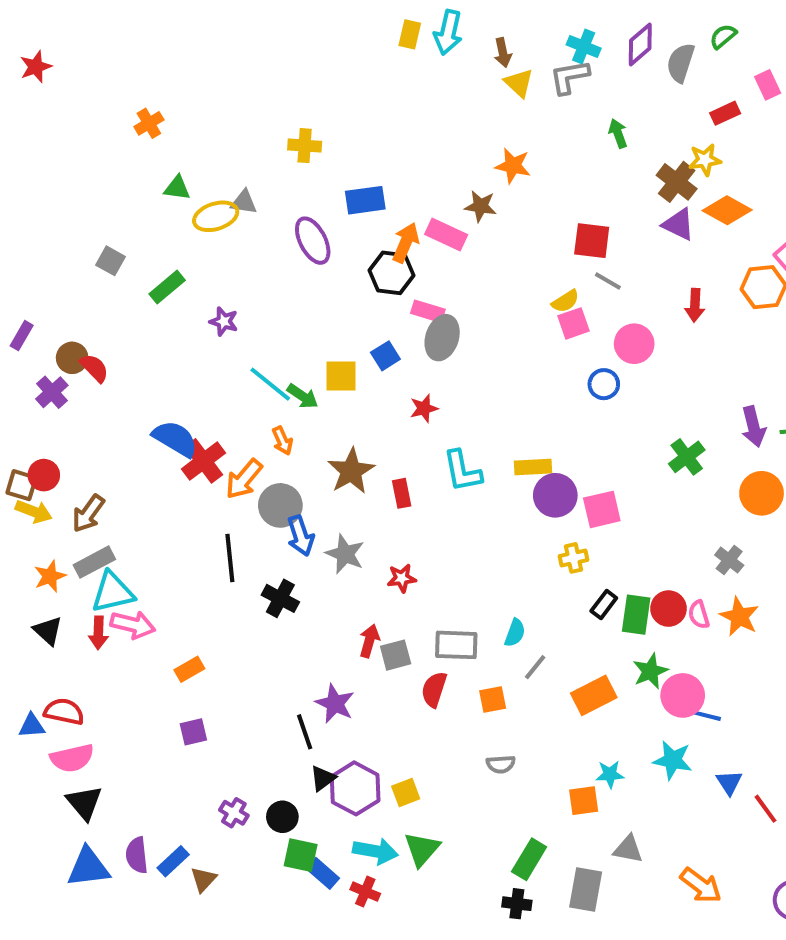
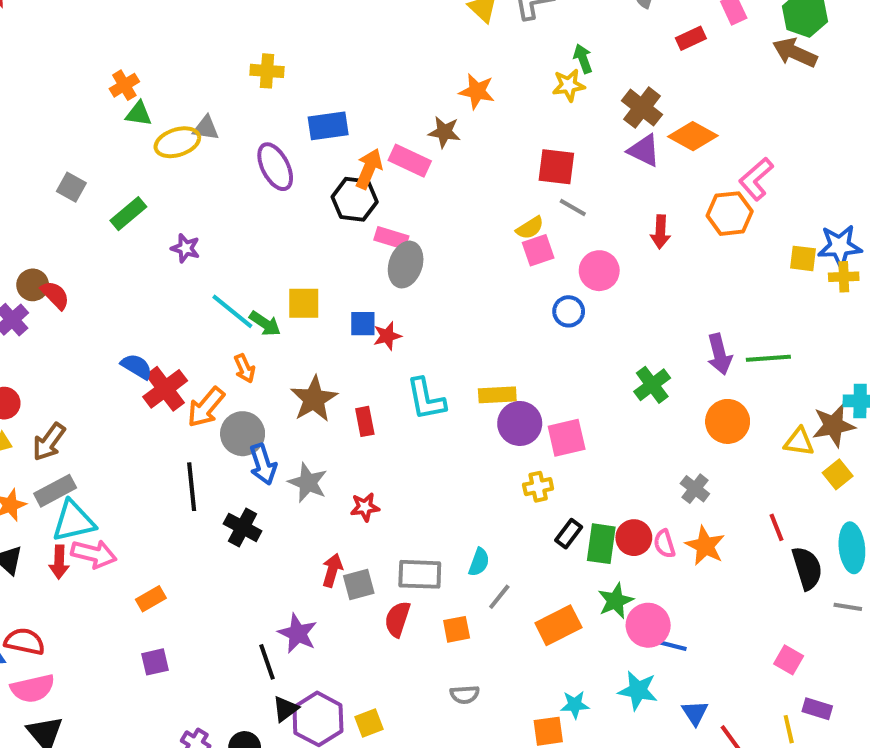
orange cross: (149, 123) -> (124, 85), moved
yellow star: (705, 160) -> (569, 85), moved
blue square: (385, 356) -> (363, 324), moved, turned 32
blue semicircle: (175, 439) -> (137, 366), size x0.7

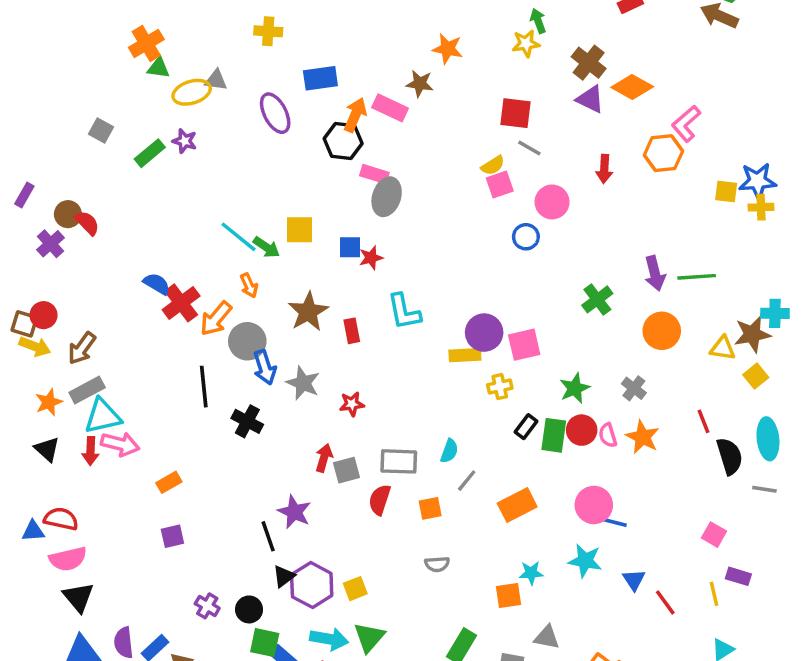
orange cross: (124, 85) -> (146, 43), size x1.4
purple star: (185, 248) -> (185, 141), moved
yellow rectangle: (497, 395) -> (465, 355), moved
green star: (615, 601) -> (575, 388), moved

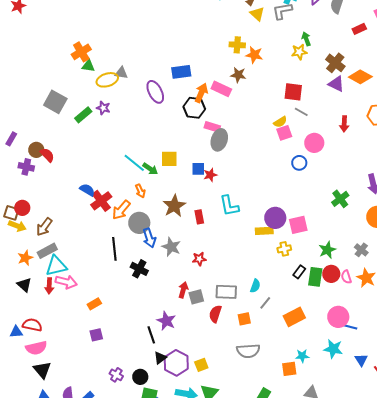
yellow cross: (268, 31) -> (237, 45), moved
gray square: (101, 131) -> (55, 102), size x1.6
purple cross: (51, 244) -> (26, 167), turned -35
gray semicircle: (437, 564) -> (248, 351), size x1.6

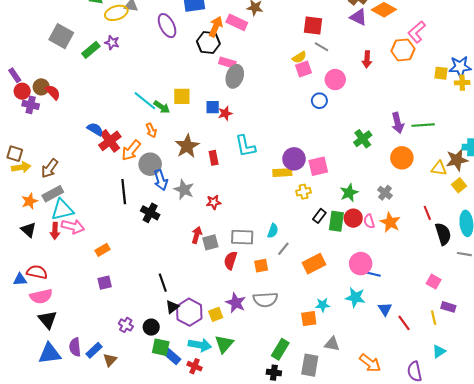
purple rectangle: (11, 139) -> (15, 75), turned -64
red circle: (22, 208) -> (22, 91), moved
yellow arrow: (17, 226) -> (21, 167), turned -30
purple star: (166, 321) -> (236, 303), moved

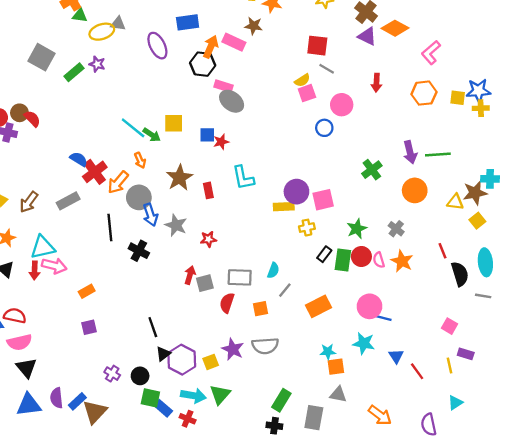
orange hexagon: (403, 50) -> (424, 93), moved
gray ellipse: (235, 76) -> (232, 101), turned -70
gray rectangle: (53, 194) -> (68, 201), moved
orange square: (309, 319) -> (336, 367), moved
brown triangle: (110, 360) -> (95, 412), size x1.6

